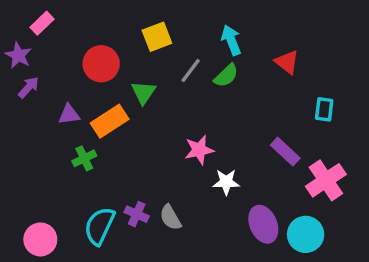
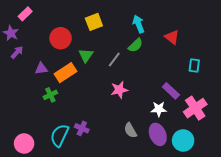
gray line: (191, 71) -> (114, 59), moved
white star: (226, 182) -> (159, 109), moved
gray semicircle: (170, 217) -> (130, 130), moved

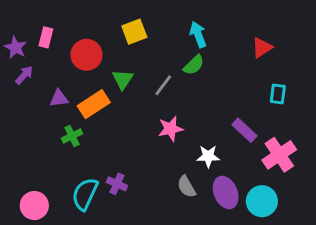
pink rectangle: (25, 14) -> (46, 37), moved, turned -32
red triangle: (172, 37) -> (262, 48), moved, turned 49
white star: (159, 109) -> (208, 156), moved

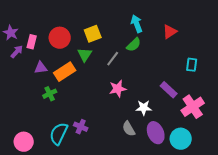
yellow square: (134, 32) -> (93, 34), moved
pink rectangle: (46, 37) -> (32, 42), moved
red triangle: (262, 48) -> (170, 32), moved

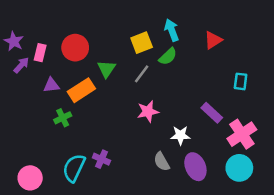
yellow square: (93, 34) -> (142, 43), moved
cyan circle: (181, 139) -> (239, 168), moved

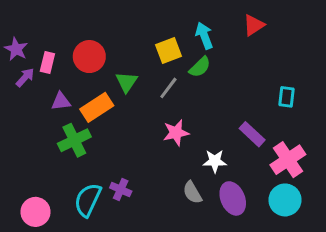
red triangle: (213, 40) -> (254, 25), moved
green cross: (63, 118) -> (74, 140), size x1.5

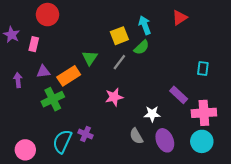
red circle: (89, 57) -> (47, 15), moved
purple arrow: (25, 77) -> (18, 80), moved, turned -48
pink star: (176, 133) -> (114, 97), moved
pink cross: (288, 160) -> (204, 113), turned 30

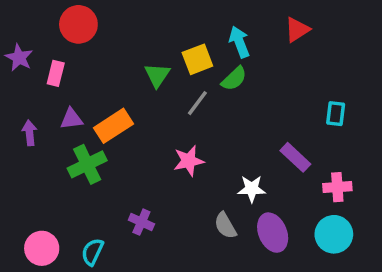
green triangle: (90, 58) -> (157, 75), moved
pink cross: (204, 113) -> (337, 187), size x0.7
cyan semicircle: (62, 141) -> (92, 252), moved, size x0.7

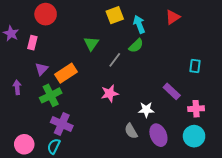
yellow square: (197, 59) -> (115, 15), moved
purple triangle: (71, 119) -> (42, 69), turned -40
purple arrow: (29, 133) -> (17, 87), moved
purple cross: (141, 222) -> (62, 124), moved, size x1.5

